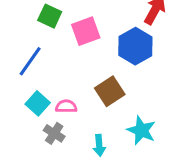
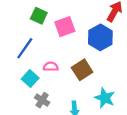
pink semicircle: (66, 106) -> (51, 67), moved

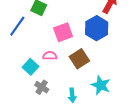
pink square: (65, 27) -> (63, 32), moved
blue line: (25, 48) -> (17, 26), moved

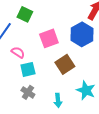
pink semicircle: (50, 56) -> (18, 52), moved, turned 32
cyan square: (31, 67) -> (28, 69), moved, turned 35

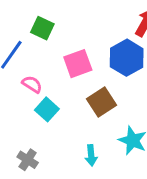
cyan square: (28, 69) -> (47, 109), turned -35
gray cross: (28, 92) -> (28, 160), moved

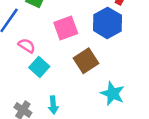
cyan arrow: (91, 155) -> (53, 105), moved

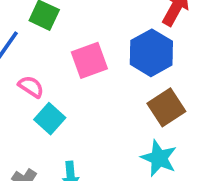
brown square: (86, 61) -> (166, 107), moved

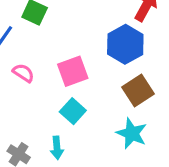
pink square: (89, 60) -> (73, 71), moved
cyan square: (50, 119) -> (73, 111), moved

